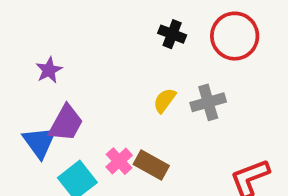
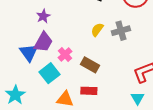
purple star: (49, 70) -> (43, 16), moved
pink cross: (119, 161) -> (65, 55), moved

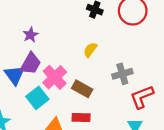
gray cross: (121, 31) -> (122, 74), moved
pink cross: (65, 55) -> (55, 77), size x1.5

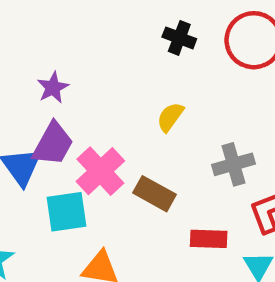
cyan square: (37, 98) -> (66, 212), turned 30
red rectangle: (81, 117) -> (209, 239), moved

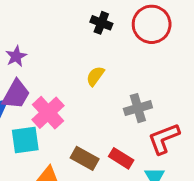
brown rectangle: (154, 194) -> (85, 158), moved
red rectangle: (209, 239) -> (121, 158), turned 30

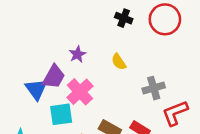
purple star: (16, 56) -> (77, 54), moved
yellow semicircle: (95, 76) -> (119, 62), turned -70

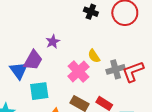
yellow semicircle: (119, 62) -> (94, 56), moved
pink cross: (80, 92) -> (78, 71), moved
red L-shape: (175, 113) -> (133, 71), moved

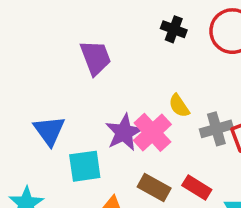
purple star: (53, 42) -> (124, 132), moved, size x1.5
purple trapezoid: (33, 60) -> (96, 58), moved, turned -50

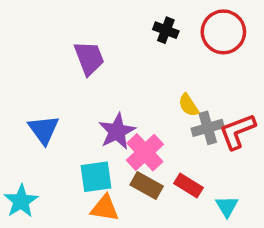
yellow semicircle: (179, 106) -> (189, 105), moved
pink cross: (152, 132) -> (145, 152), moved
cyan square: (85, 166) -> (96, 177), moved

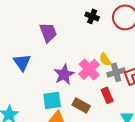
blue triangle: (44, 130) -> (22, 62), moved
pink cross: (145, 152) -> (89, 69), moved
red rectangle: (189, 185) -> (107, 95), moved, turned 35

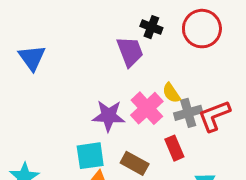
purple trapezoid: (48, 32) -> (130, 52), moved
blue triangle: (22, 62) -> (32, 58), moved
purple star: (64, 74) -> (109, 116), turned 30

